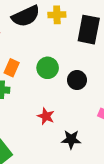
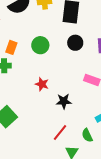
black circle: (77, 80) -> (75, 43), moved

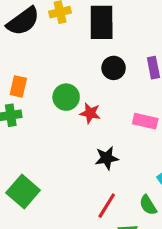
green circle: (40, 45) -> (66, 97), moved
red star: (42, 84) -> (90, 113), moved

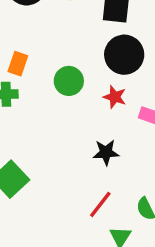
black circle: (114, 68) -> (124, 55), size x1.5
red star: (90, 113) -> (115, 97), moved

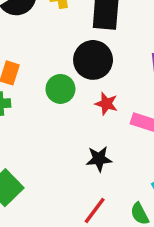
black circle: (124, 55) -> (93, 60), moved

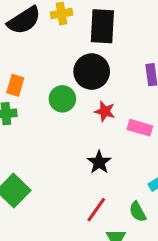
black star: (99, 159) -> (99, 162), turned -30

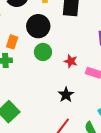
black circle: (92, 72) -> (38, 26), moved

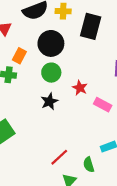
black star: (66, 95) -> (49, 101), moved

